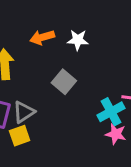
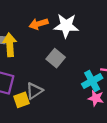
white star: (78, 40) -> (66, 26), size x1.5
gray triangle: (24, 112) -> (34, 91), moved

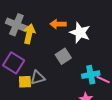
cyan cross: (92, 81) -> (91, 75), moved

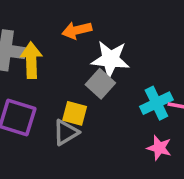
white star: (80, 33) -> (110, 59), moved
yellow square: (25, 82) -> (75, 113), moved, turned 32

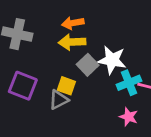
white star: (110, 59) -> (112, 60), moved
yellow arrow: (31, 60) -> (72, 42), moved, turned -95

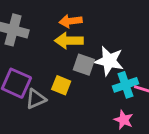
gray square: (88, 65) -> (84, 65), turned -30
gray triangle: (59, 100) -> (36, 99), moved

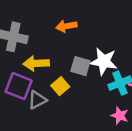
yellow arrow: (69, 41) -> (36, 63), moved
yellow square: (61, 85) -> (60, 86), turned 30

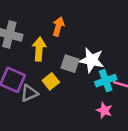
orange arrow: (66, 26) -> (58, 27), turned 114
yellow arrow: (36, 63) -> (39, 49), moved, turned 95

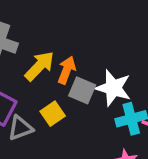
orange arrow: (58, 27) -> (67, 70), moved
yellow arrow: (39, 49) -> (39, 66), turned 35

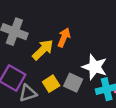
orange arrow: (67, 70) -> (64, 38), moved
gray square: (82, 90) -> (73, 83), moved

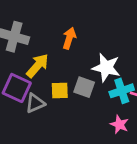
yellow arrow: (43, 50) -> (38, 66), moved
yellow square: (51, 84) -> (60, 90), turned 35

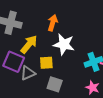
white star: (106, 68) -> (64, 44), moved
gray square: (84, 87) -> (55, 84), moved

